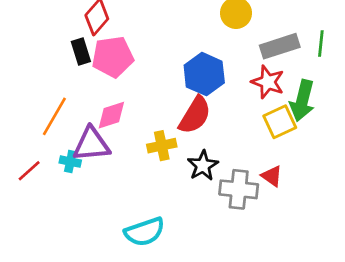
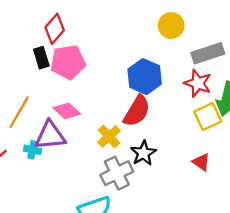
pink diamond: (111, 115) -> (67, 111), turned 60
yellow cross: (162, 146) -> (109, 137), turned -30
gray cross: (239, 189) -> (117, 173), moved, turned -32

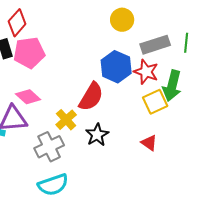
blue hexagon: (145, 77) -> (116, 67), moved
gray cross: (117, 173) -> (49, 147), moved

